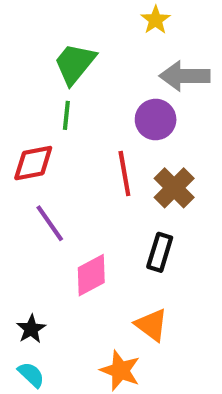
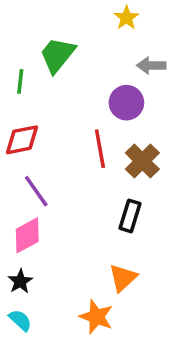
gray arrow: (185, 76) -> (151, 65), size x0.7
green line: (66, 115) -> (20, 81), moved
pink diamond: (91, 275) -> (27, 235), moved
orange triangle: (151, 325) -> (123, 278), turned 40

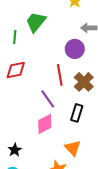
purple line: (36, 191) -> (48, 99), moved
pink diamond: (27, 235) -> (45, 124), moved
orange triangle: (123, 278) -> (73, 148), turned -30

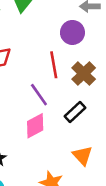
black rectangle: (77, 113) -> (75, 112), turned 30
orange triangle: (73, 148) -> (82, 156), moved

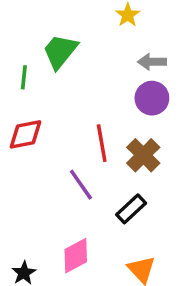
purple circle: (72, 32) -> (152, 98), moved
pink diamond: (35, 126) -> (76, 256), moved

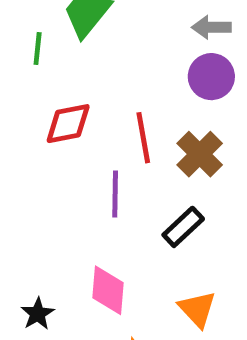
red diamond: (26, 134) -> (68, 124), moved
purple line: (81, 185) -> (115, 194), turned 36
pink diamond: (76, 256) -> (108, 290), turned -57

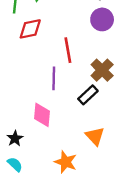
red diamond: (68, 124) -> (30, 29), moved
brown cross: (200, 154) -> (102, 70), moved
pink diamond: (108, 290) -> (42, 115), moved

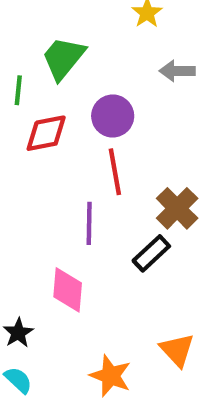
purple circle: (102, 19) -> (113, 116), moved
orange triangle: (95, 136) -> (177, 350), moved

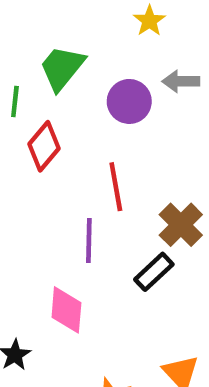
purple circle: (113, 116) -> (129, 101), moved
red diamond: (46, 133) -> (44, 146), turned -39

